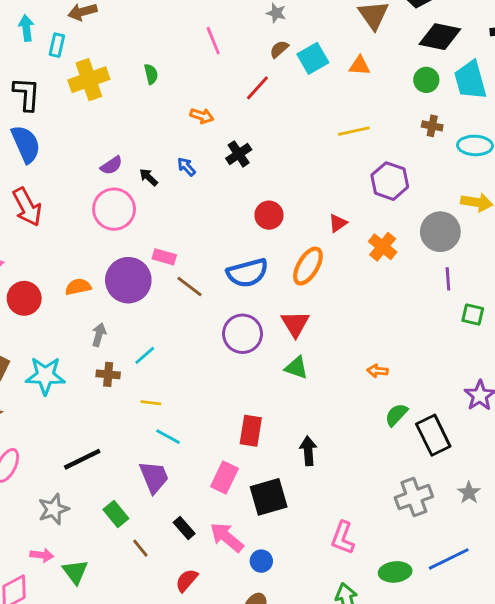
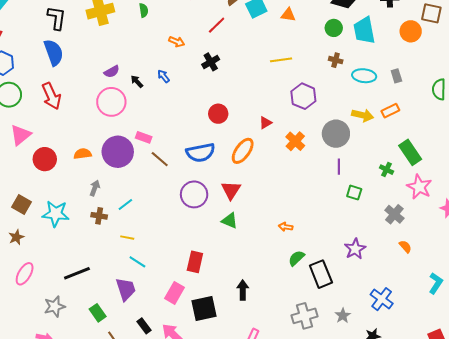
black cross: (239, 154) -> (211, 62), moved
black arrow: (308, 451) -> (243, 290), moved

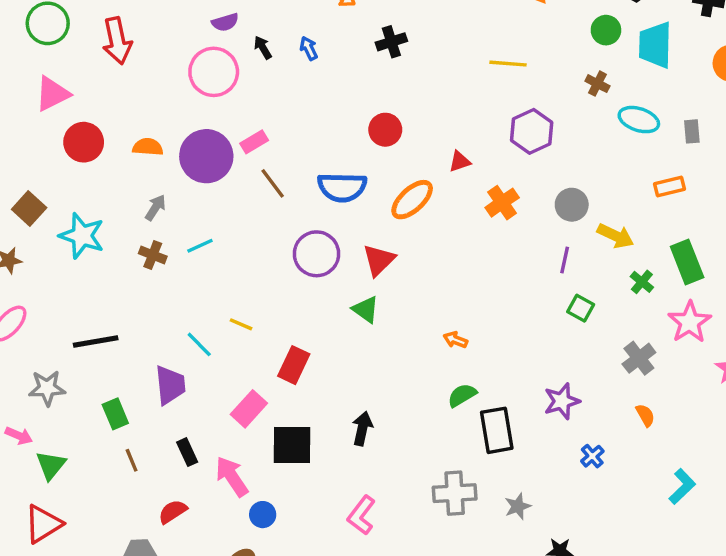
yellow arrow: (363, 115) -> (615, 236), moved
gray circle: (336, 134) -> (572, 205), size x0.7
pink rectangle: (144, 137) -> (254, 142), turned -63
yellow line: (127, 238) -> (241, 324), moved
blue cross: (382, 299) -> (592, 456), moved, size x0.6

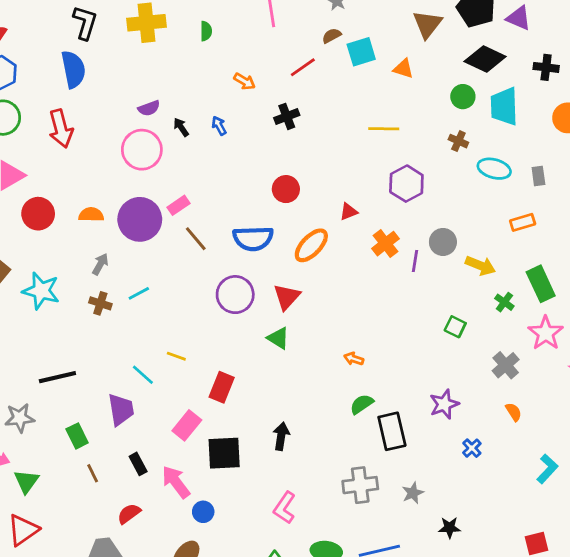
purple line: (565, 260) -> (415, 261), moved

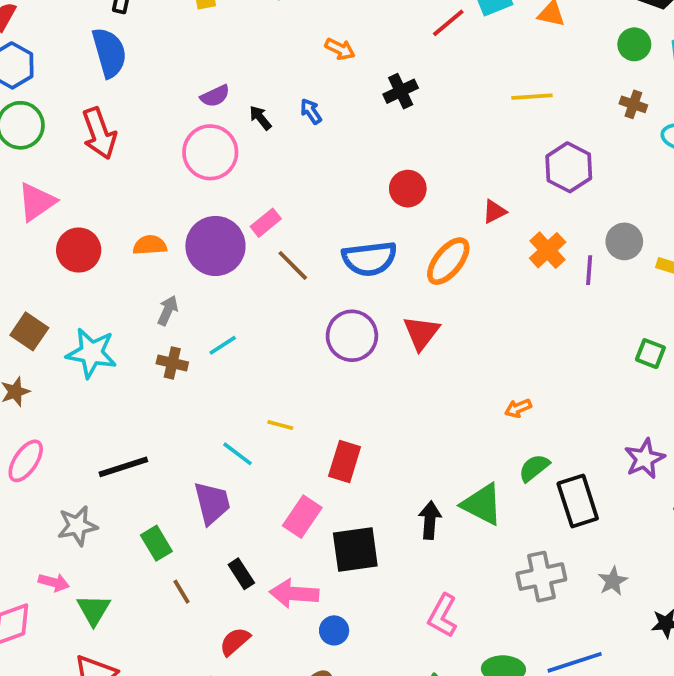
red line: (303, 67) -> (448, 23), moved
green triangle: (278, 338) -> (482, 504), moved, size x1.4
orange arrow: (354, 359) -> (518, 408), turned -36
pink arrow: (176, 482) -> (294, 594), turned -44

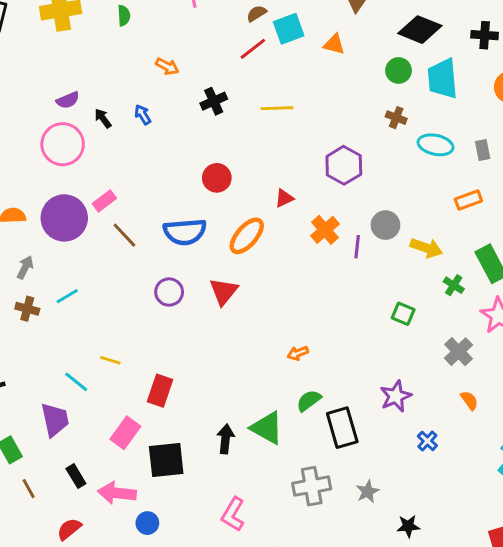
yellow line: (532, 97) -> (277, 108), moved
purple circle: (352, 336) -> (169, 292), size x0.7

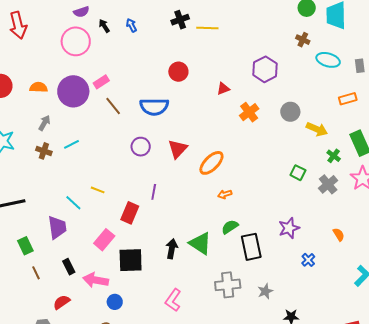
yellow line: (277, 108) -> (207, 28), moved
orange ellipse: (247, 236) -> (211, 163), moved
purple line: (357, 247) -> (154, 192), moved
gray cross: (458, 352) -> (328, 184), moved

